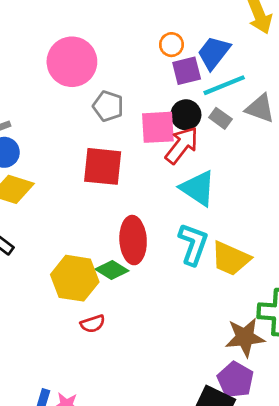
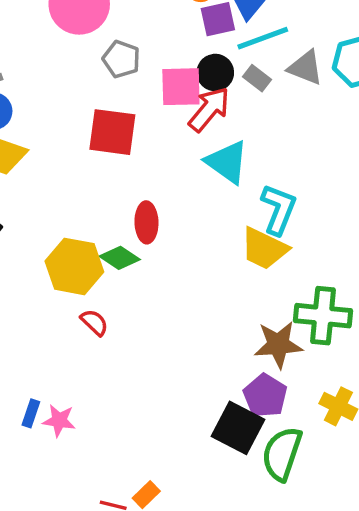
red ellipse: (133, 240) -> (146, 222), size x0.7
cyan L-shape: (193, 244) -> (279, 209), moved
red semicircle: (93, 324) -> (94, 322), turned -120

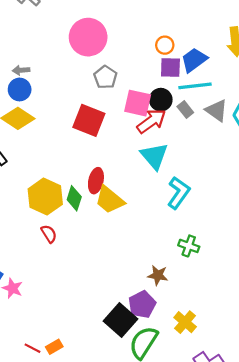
yellow trapezoid: (264, 249) -> (110, 200), moved
green diamond: (120, 258) -> (74, 198), turned 60
green cross: (323, 316) -> (189, 246), moved, size x0.6
brown star: (278, 345) -> (158, 275), size x0.7

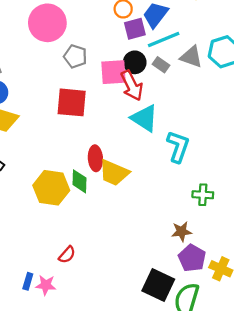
red arrow: (151, 121) -> (132, 86), turned 116
red semicircle: (49, 234) -> (67, 255), moved, turned 90
purple pentagon: (142, 304) -> (192, 258), moved

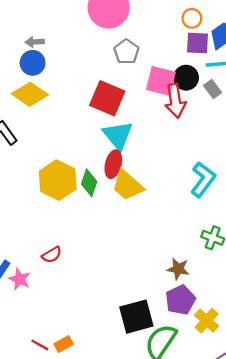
cyan triangle: (144, 118) -> (118, 135), moved
black square: (158, 285) -> (136, 317), turned 32

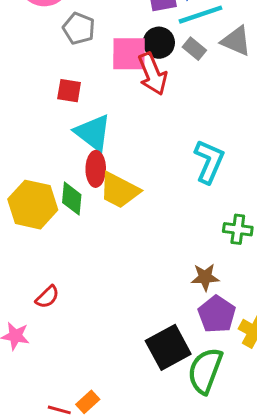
red square: (107, 98) -> (69, 91), size x0.6

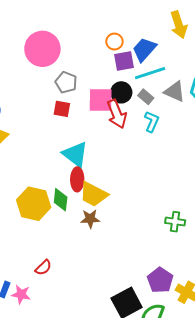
red square: (69, 91) -> (62, 109), moved
cyan L-shape: (209, 161) -> (152, 121), moved, size x0.7
brown star: (205, 277) -> (90, 219), moved

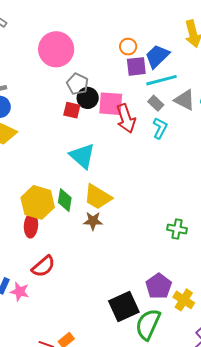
black circle: (121, 92) -> (88, 98), moved
red ellipse: (77, 179) -> (31, 226), moved
red semicircle: (43, 268) -> (43, 266), size x1.4

